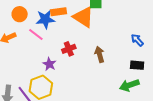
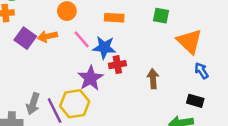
orange triangle: (83, 17) -> (189, 41), moved
blue star: (45, 19) -> (104, 47), moved
purple star: (49, 64) -> (90, 78), size x1.5

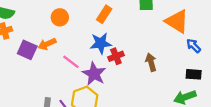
orange rectangle: (114, 18) -> (104, 14), turned -48
pink line: (82, 39) -> (71, 62), moved

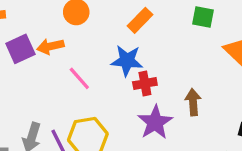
purple square: (27, 50) -> (20, 49), turned 30
purple star: (94, 74) -> (155, 122), moved

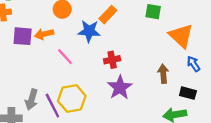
purple square: (20, 49) -> (23, 36), turned 30
blue star: (127, 61) -> (89, 31), moved
brown arrow: (193, 102) -> (163, 74), moved

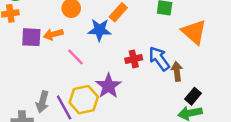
red cross: (112, 60) -> (134, 59), moved
blue arrow: (193, 64) -> (159, 59), moved, size x1.5
purple star: (120, 87) -> (108, 86), moved
black rectangle: (188, 93) -> (193, 96), moved, turned -63

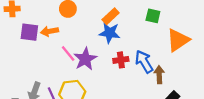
blue star: (100, 30) -> (110, 33), moved
orange triangle: (194, 32) -> (178, 40), turned 40
purple star: (108, 86) -> (85, 59), moved

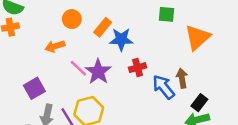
orange rectangle: (111, 16) -> (103, 27), moved
purple square: (29, 32) -> (34, 88), moved, turned -30
blue arrow: (144, 62) -> (164, 87), moved

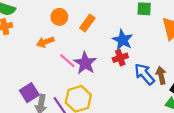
blue star: (121, 39) -> (123, 40), moved, turned 30
brown arrow: (182, 78) -> (161, 75), moved
purple square: (34, 88) -> (29, 93), moved

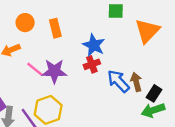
orange rectangle: (87, 23) -> (55, 28), turned -49
purple star: (85, 63) -> (54, 71), turned -30

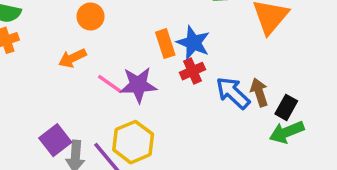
orange rectangle: (55, 28) -> (165, 44), moved

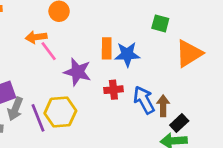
blue star: (193, 43) -> (127, 54), turned 30
red cross: (192, 71) -> (113, 90), moved
pink line: (110, 84) -> (49, 51), moved

